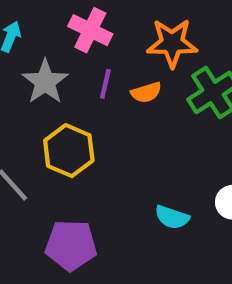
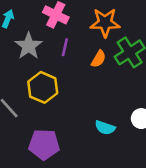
orange semicircle: (146, 92) -> (99, 59), moved, turned -42

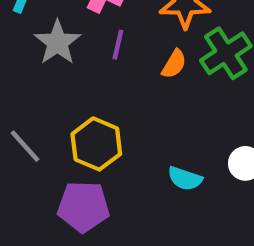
yellow hexagon: (43, 87) -> (96, 144), moved

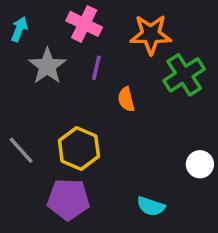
orange semicircle: (174, 64) -> (126, 99), moved, turned 135
cyan semicircle: (185, 179) -> (151, 206), moved

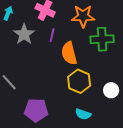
green cross: (184, 75) -> (102, 39), turned 30
orange semicircle: (126, 99) -> (69, 53), size x1.6
yellow hexagon: (79, 148) -> (79, 81), moved

